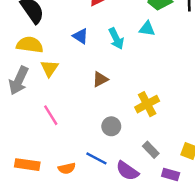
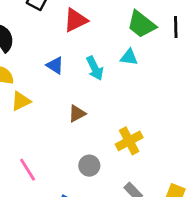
yellow triangle: (49, 68) -> (21, 101), turned 30
pink line: (51, 115) -> (28, 170), moved

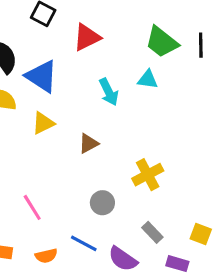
blue triangle: (55, 65) -> (42, 76), moved, size x1.6
yellow triangle: (21, 101) -> (43, 123), moved

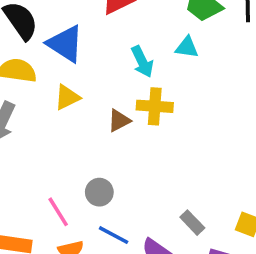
yellow cross: (148, 175) -> (155, 106), moved, turned 32
gray circle: (102, 203) -> (99, 192), moved
pink line: (32, 207) -> (58, 212), moved

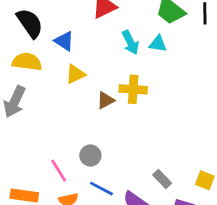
blue triangle: (65, 44) -> (64, 41), size x0.7
cyan arrow: (142, 62) -> (130, 42), moved
yellow triangle: (67, 97) -> (75, 74), moved

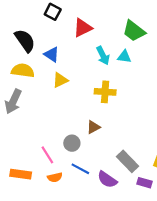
brown triangle: (106, 100) -> (93, 127), moved
gray rectangle: (162, 179) -> (127, 161), size x1.5

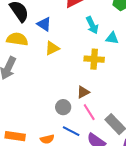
cyan triangle: (124, 57) -> (112, 38), moved
pink line: (47, 155) -> (89, 112), moved

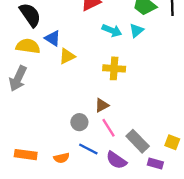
blue triangle: (44, 24) -> (53, 38), moved
cyan arrow: (92, 25) -> (112, 30), turned -42
cyan triangle: (112, 38) -> (136, 30), moved, turned -48

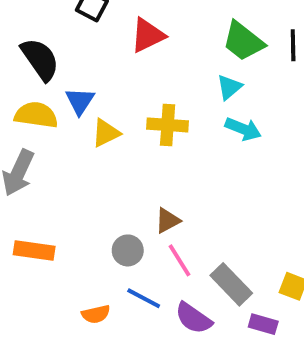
cyan arrow: (112, 30) -> (243, 129), moved
blue triangle: (53, 38) -> (80, 101), turned 30
yellow cross: (114, 68) -> (168, 125), moved
orange rectangle: (26, 155) -> (34, 250), moved

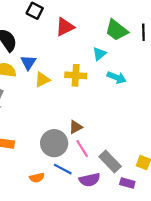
cyan triangle: (229, 87) -> (99, 54), moved
gray circle: (128, 250) -> (54, 143), size x1.6
purple semicircle: (193, 318) -> (90, 180), turned -48

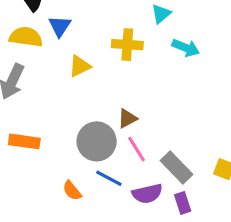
yellow triangle: (42, 80) -> (80, 66), moved
orange semicircle: (37, 178) -> (72, 191), turned 64
purple rectangle: (127, 183) -> (183, 203), moved, turned 56

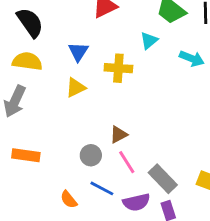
blue triangle: (60, 26) -> (78, 52), moved
cyan arrow: (186, 48) -> (192, 59), moved
gray circle: (97, 141) -> (91, 155), size x0.6

